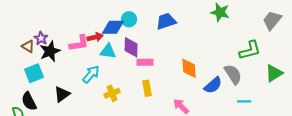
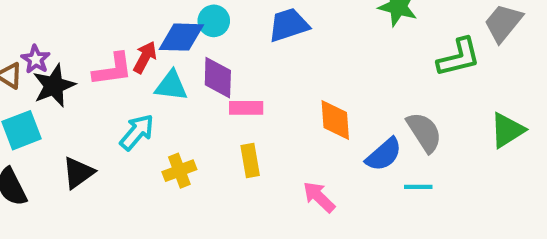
red arrow: (95, 37) -> (145, 57), turned -49
green L-shape: (250, 50) -> (459, 57), moved
cyan line: (244, 101) -> (418, 187), moved

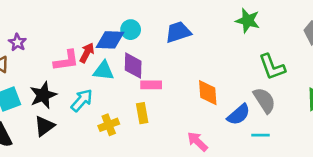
green L-shape: (459, 57) -> (272, 67), moved, turned 84
purple star: (36, 59) -> (17, 42), moved
black star: (54, 86) -> (43, 95), moved
yellow rectangle: (250, 161) -> (142, 113), moved

